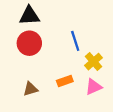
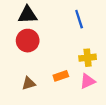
blue line: (75, 41) -> (79, 19), moved
yellow cross: (94, 62) -> (88, 58), turned 35

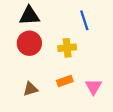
yellow cross: (88, 58) -> (67, 48), moved
pink triangle: (88, 81) -> (93, 87), turned -35

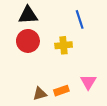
orange rectangle: (65, 81) -> (61, 91), moved
brown triangle: (31, 89) -> (40, 94), moved

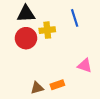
yellow cross: (64, 45) -> (47, 30), moved
pink triangle: (88, 82) -> (85, 66), moved, turned -42

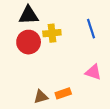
blue line: (75, 18) -> (91, 29), moved

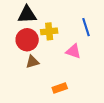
pink triangle: (93, 72) -> (73, 51), moved
brown triangle: (41, 97) -> (32, 62), moved

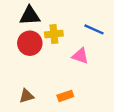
blue line: (86, 27) -> (94, 29), turned -48
brown triangle: (32, 62) -> (26, 96), moved

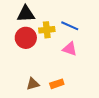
blue line: (94, 29) -> (70, 26), moved
brown triangle: (26, 96) -> (33, 84), moved

